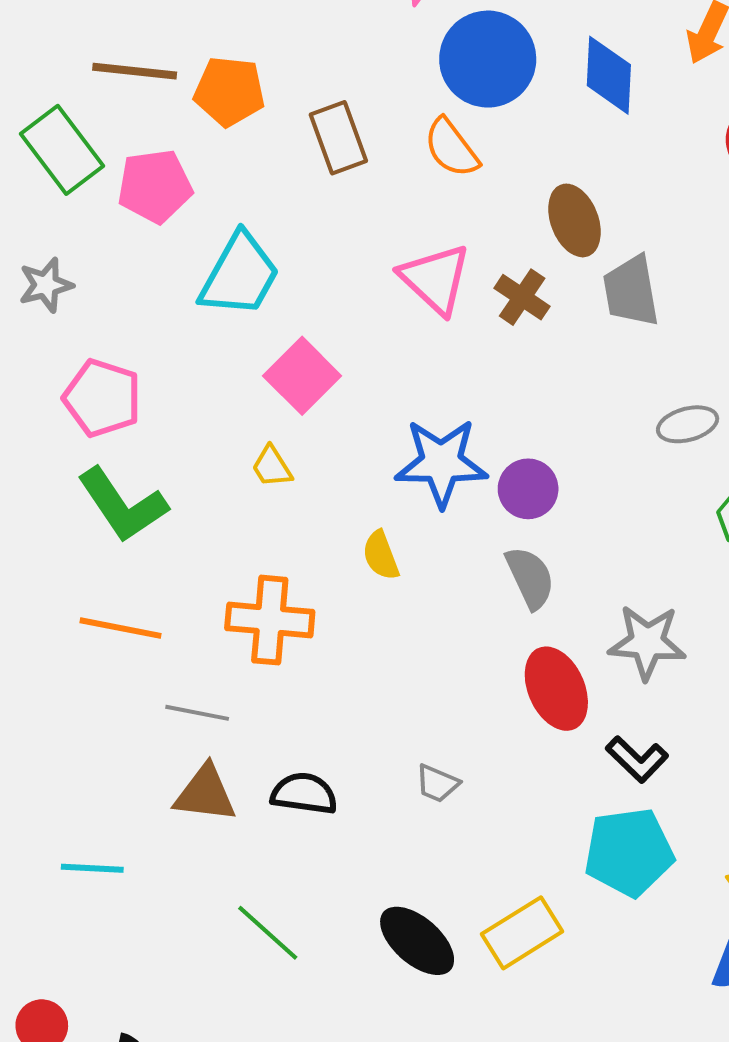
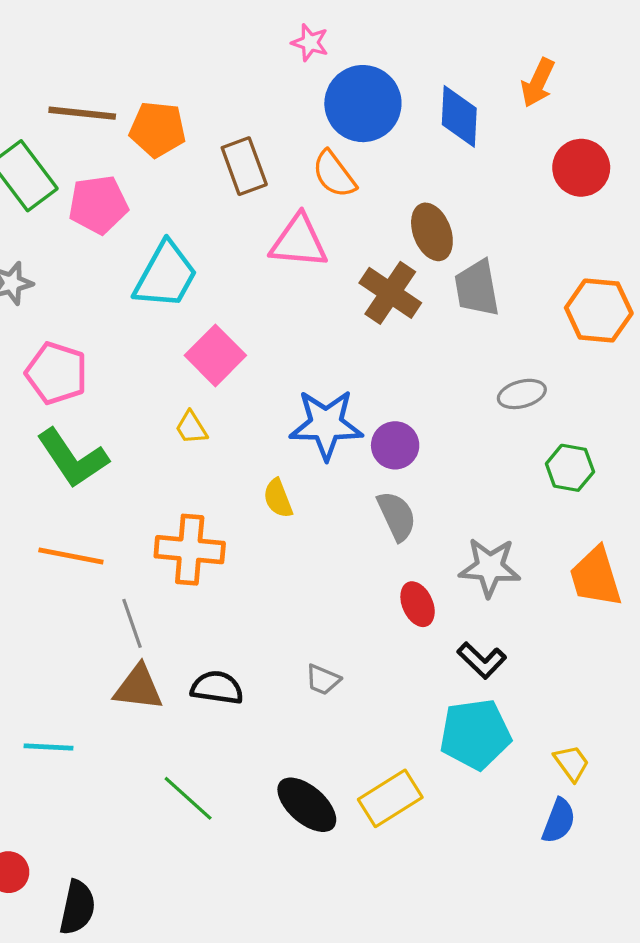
pink triangle: (435, 279) -> (299, 242), moved, turned -38
brown cross: (522, 297) -> (390, 293), size x1.4
red ellipse: (556, 689) -> (418, 604), size x0.7
gray line: (197, 713) -> (132, 623), turned 60

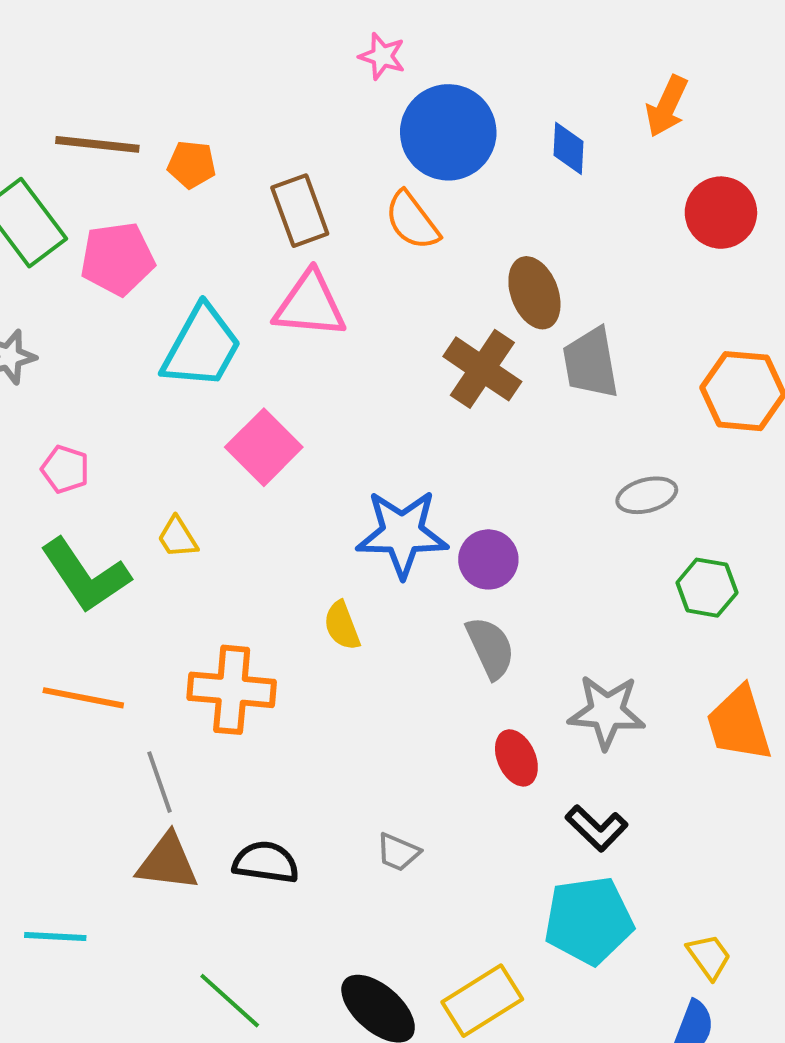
blue diamond: (459, 116) -> (569, 148), size x0.7
orange pentagon: (158, 129) -> (192, 164), size x0.7
pink triangle: (299, 242) -> (310, 305), moved
pink pentagon: (56, 373) -> (65, 469), size x0.6
yellow trapezoid: (191, 428) -> (178, 537), moved

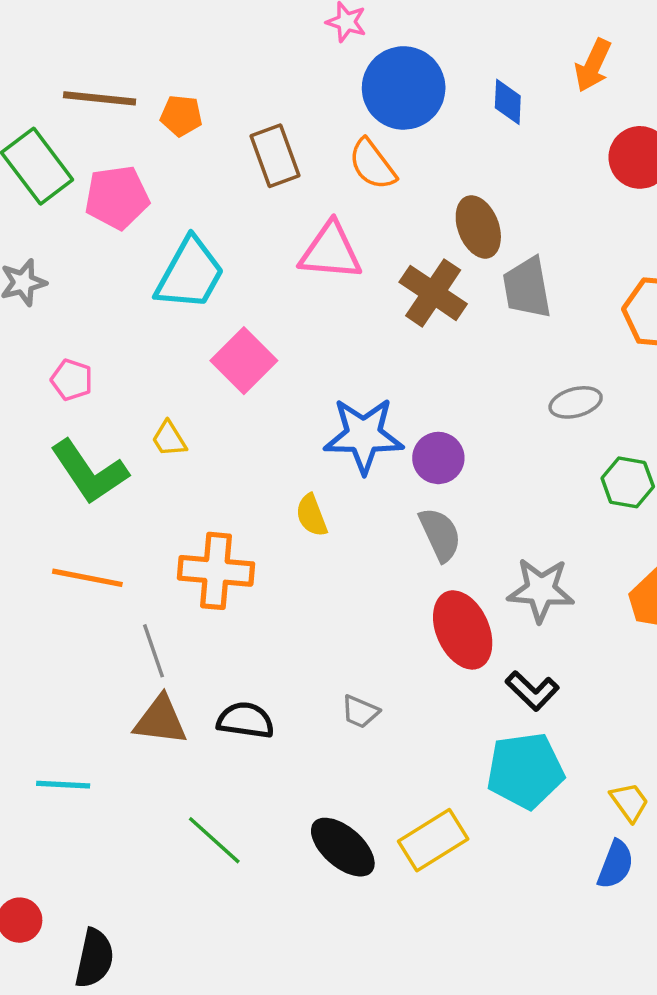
pink triangle: (310, 305) -> (331, 251), moved
red ellipse: (516, 758) -> (463, 630), size x1.6

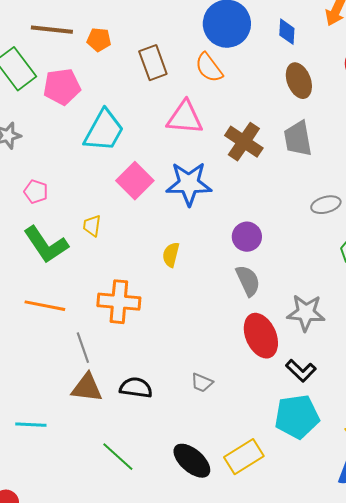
brown ellipse: (478, 227) -> (299, 81), moved
blue star: (364, 435) -> (189, 184), moved
yellow trapezoid: (169, 439) -> (92, 226), turned 40
yellow semicircle: (312, 515) -> (171, 255), moved, turned 35

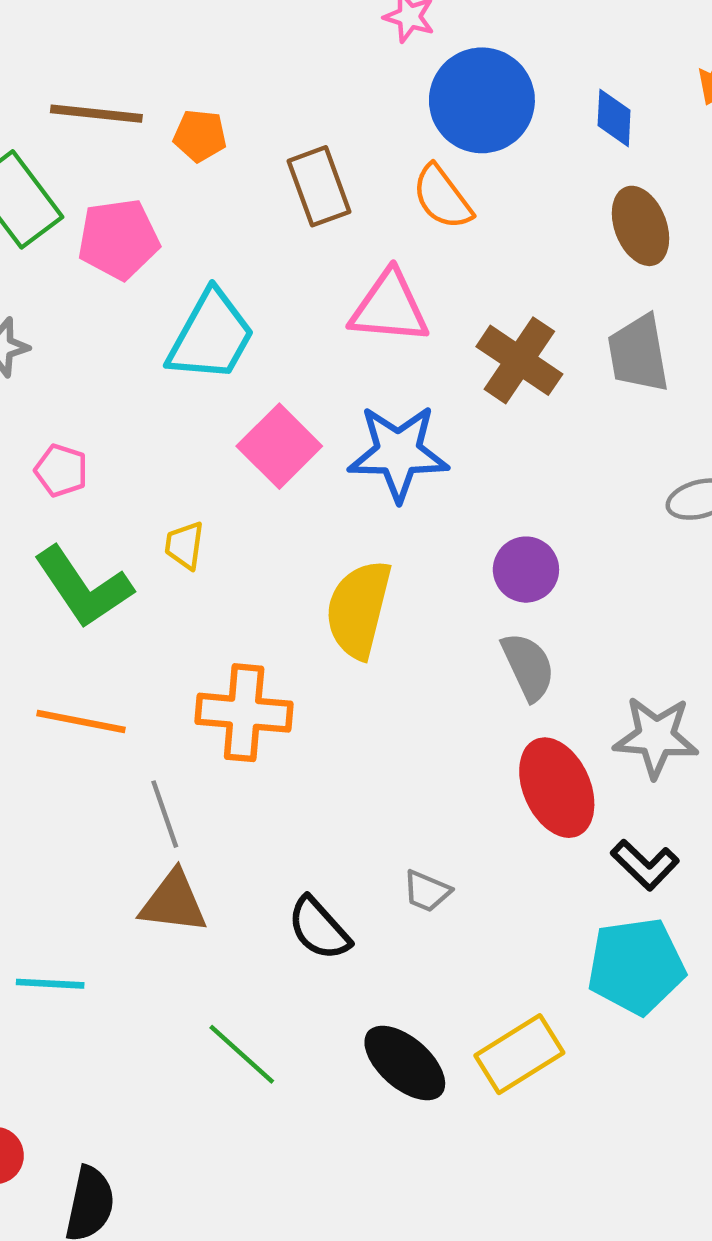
yellow semicircle: (171, 255) -> (359, 609), size x1.8
black semicircle: (136, 388) -> (319, 929), moved, turned -140

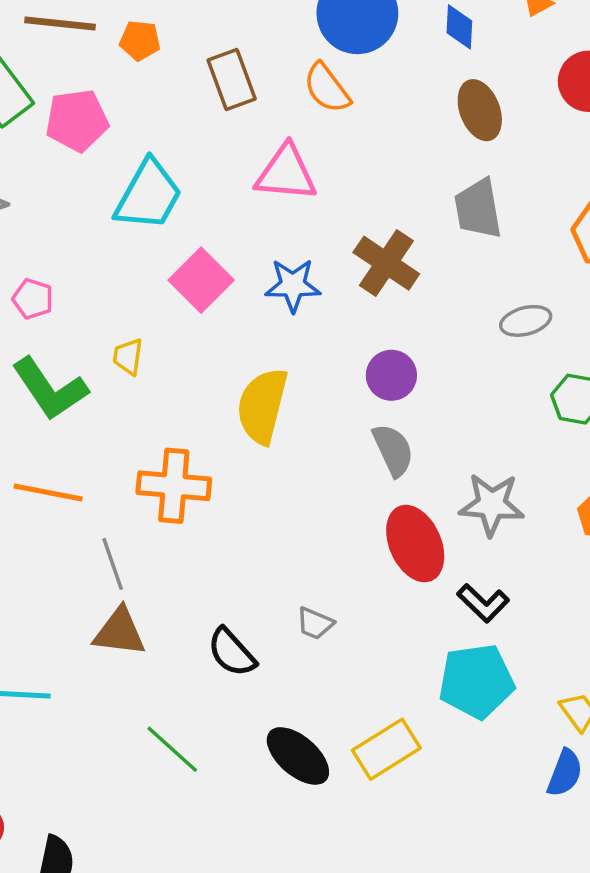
brown cross: (519, 360) -> (386, 263), moved
blue star: (398, 453) -> (293, 285), size x0.7

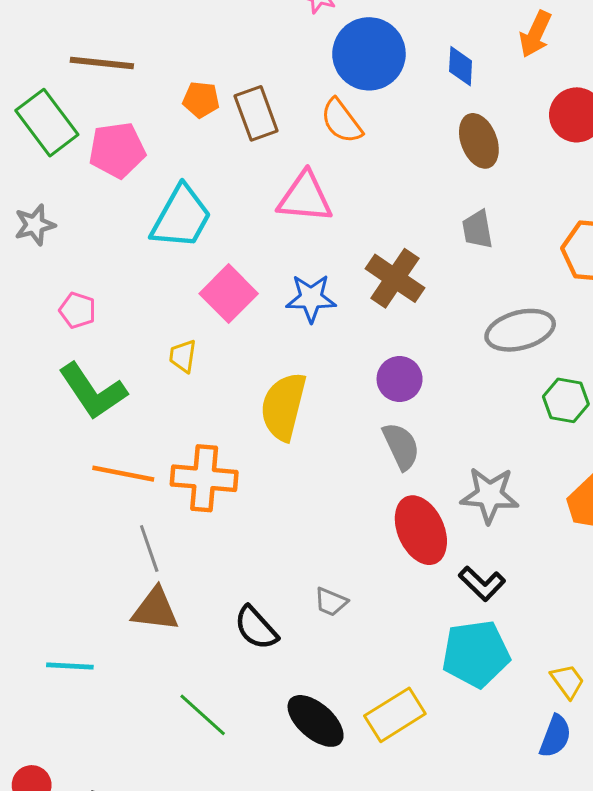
orange pentagon: (140, 40) -> (201, 100), moved
gray trapezoid: (478, 209) -> (477, 229), size x0.7
gray ellipse: (526, 321) -> (520, 330), size x1.5
yellow trapezoid: (128, 357) -> (183, 356), moved
orange line: (48, 493) -> (123, 474), moved

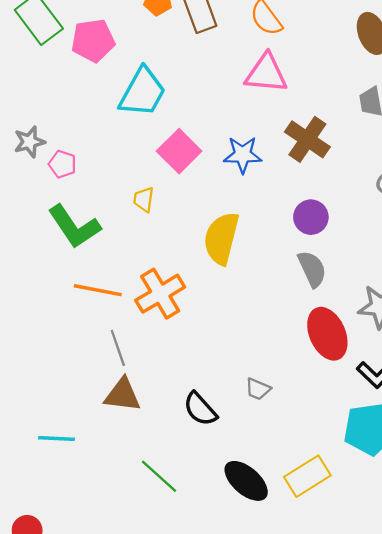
pink triangle: (305, 197) -> (266, 73), moved
gray star: (35, 225) -> (29, 142), moved
orange cross: (204, 478) -> (160, 294), turned -36

